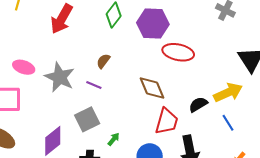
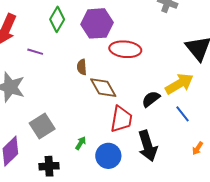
brown semicircle: (103, 61) -> (82, 67), moved, turned -35
purple line: (94, 85) -> (35, 52), moved
green arrow: (114, 139) -> (81, 143), moved

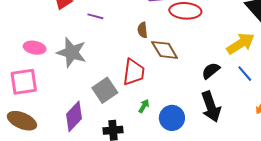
black semicircle: (151, 99) -> (211, 71), moved
red trapezoid: (121, 119) -> (134, 72), moved

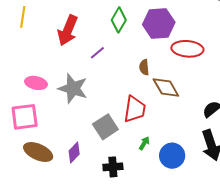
purple line: (95, 16) -> (97, 53), turned -56
purple diamond: (74, 116) -> (74, 152), size x0.7
brown ellipse: (22, 121) -> (38, 152), moved

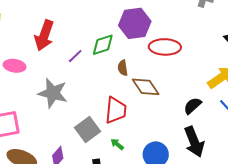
green diamond: (119, 20) -> (103, 45), moved, turned 45
pink ellipse: (36, 83) -> (15, 66), moved
green arrow: (144, 143) -> (117, 144), moved, turned -80

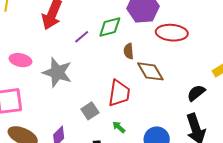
pink ellipse: (15, 66) -> (20, 60), moved
gray square: (88, 130) -> (90, 111), size x0.7

